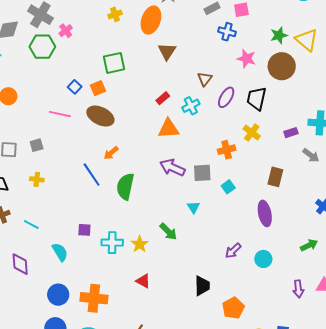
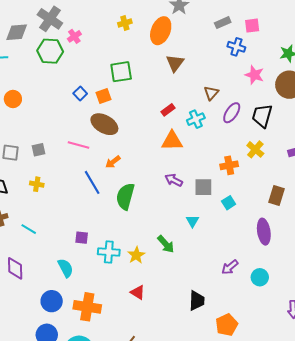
pink line: (60, 114) -> (79, 145), moved
purple arrow: (172, 168) -> (174, 180), size x0.7
cyan semicircle: (60, 252) -> (66, 268), moved

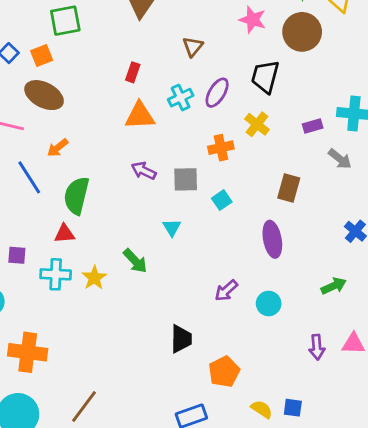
red rectangle: (168, 110) -> (133, 72), turned -32
purple ellipse: (232, 113) -> (217, 93), moved
cyan cross: (196, 119) -> (181, 98), moved
red triangle: (138, 292) -> (64, 234), moved, turned -35

